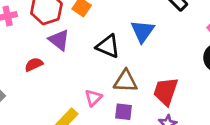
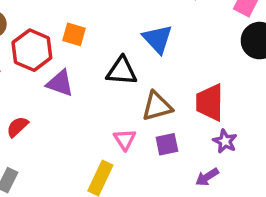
red semicircle: (34, 64) -> (17, 127), moved

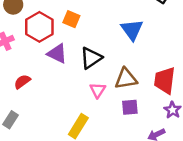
black triangle: (122, 71) -> (91, 58), moved, turned -45
pink triangle: (125, 139) -> (98, 90), moved

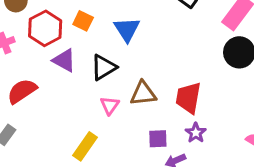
blue triangle: (132, 30) -> (127, 29), moved
red semicircle: (22, 82) -> (22, 91), size x1.5
purple square: (130, 107) -> (158, 139), moved

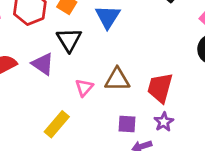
purple triangle: (64, 60) -> (43, 64), moved
black triangle: (104, 67) -> (69, 40), moved, turned -36

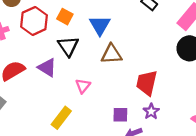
brown triangle: (117, 79) -> (111, 54), moved

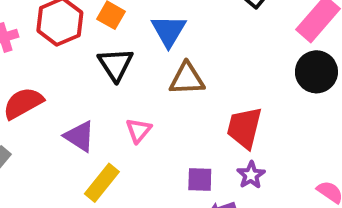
purple triangle: (47, 68) -> (80, 136), moved

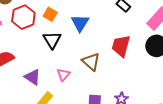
brown triangle: (187, 79) -> (91, 62), moved, turned 42
red trapezoid: (244, 128) -> (121, 46), moved

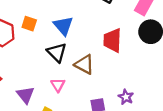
black triangle: (52, 40) -> (57, 52), moved
purple triangle: (33, 77) -> (26, 95), turned 30

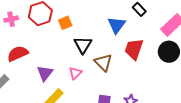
orange square: (29, 24) -> (65, 23), moved, turned 32
blue triangle: (63, 26) -> (117, 25), moved

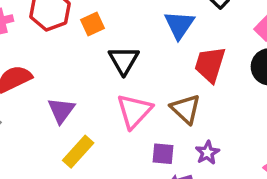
brown triangle: (103, 62) -> (186, 109), moved
pink triangle: (75, 73) -> (134, 111), moved, size x1.6

